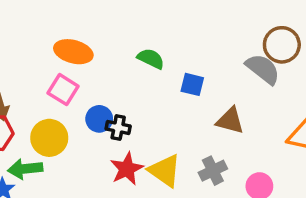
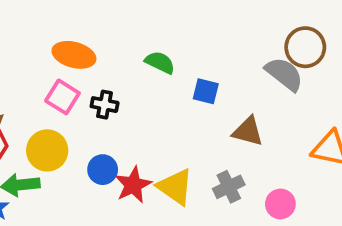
blue circle: (99, 119) -> (103, 170), moved
black cross: (118, 127) -> (105, 105), moved

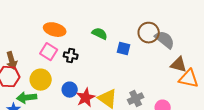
brown circle: (305, 47) -> (149, 33), moved
brown triangle: (248, 131) -> (179, 65), moved

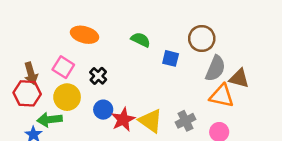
gray semicircle: (165, 40) -> (215, 68), moved, turned 75
pink square: (49, 52) -> (63, 67), moved
black cross: (71, 56) -> (98, 76), moved, turned 32
orange triangle: (189, 79) -> (222, 96), moved

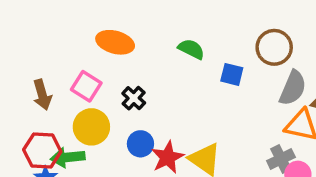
red hexagon: (27, 93) -> (42, 151), moved
gray cross: (186, 121) -> (281, 159), moved

